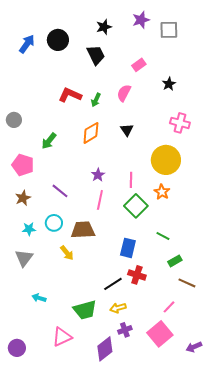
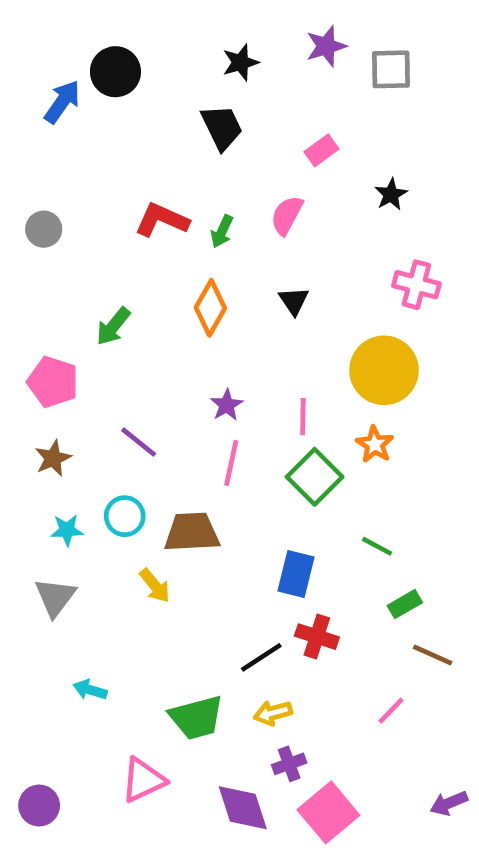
black circle: (58, 40) -> (115, 72), moved
gray circle: (14, 120) -> (44, 229), moved
orange diamond: (91, 133) -> (210, 308), turned -30
pink square: (160, 334) -> (328, 812), moved
purple diamond: (105, 349) -> (243, 808), turned -70

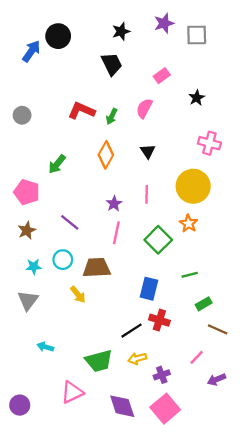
pink line: (303, 417) -> (147, 194), moved
green line: (377, 546) -> (190, 275), turned -42
purple cross: (289, 764) -> (162, 375), moved
purple arrow: (449, 803) -> (216, 379), moved

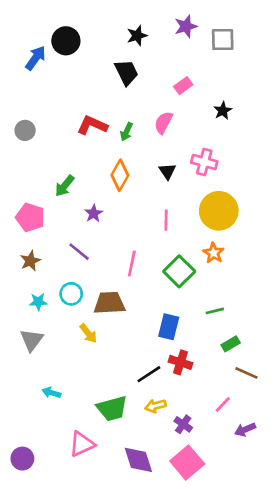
pink cross: (209, 143) -> (204, 162), moved
purple star: (114, 204) -> (94, 213), moved
purple cross: (162, 375) -> (183, 424), turned -35

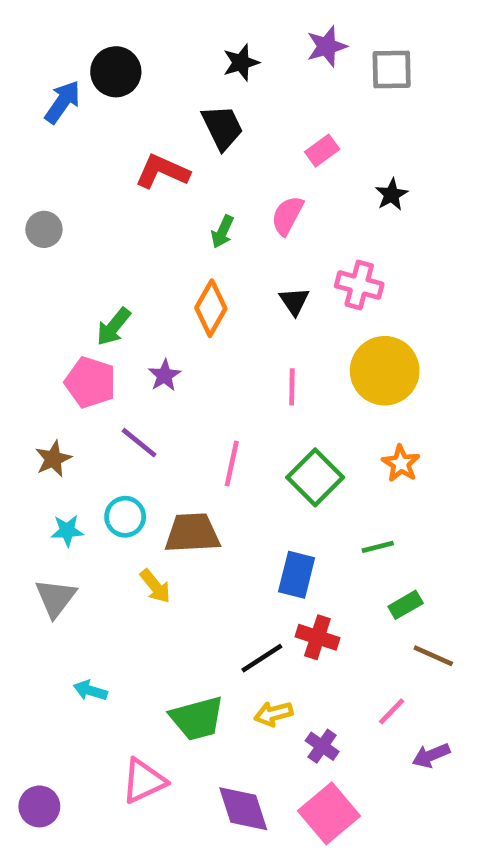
red L-shape: (92, 125) -> (162, 171), moved
pink pentagon: (30, 217) -> (90, 382), moved
orange star: (213, 253) -> (401, 463), moved

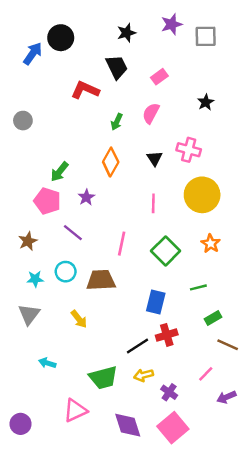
pink rectangle: (322, 151) -> (159, 77), moved
yellow arrow: (155, 586) -> (79, 319), moved
red cross: (317, 637) -> (167, 335), turned -35

